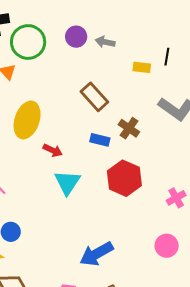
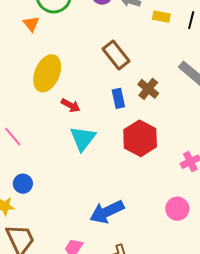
yellow rectangle: (142, 67) -> (161, 17), moved
blue rectangle: (100, 140) -> (118, 98), turned 60

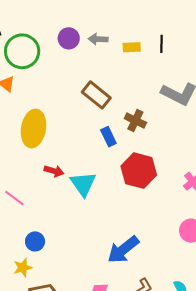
red arrow: (71, 105) -> (54, 171), moved

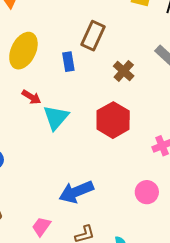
brown rectangle: (96, 95) -> (93, 36), turned 60
blue rectangle: (108, 137) -> (68, 62), moved

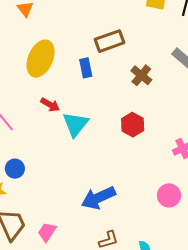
brown rectangle: (93, 36) -> (109, 41), turned 48
red hexagon: (113, 120) -> (133, 125), size x0.7
pink trapezoid: (41, 226) -> (47, 232), moved

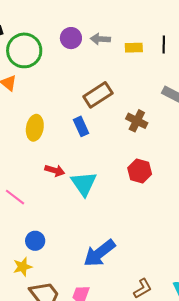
yellow ellipse: (41, 59) -> (35, 128), size x0.7
blue arrow: (98, 198) -> (99, 253), moved

